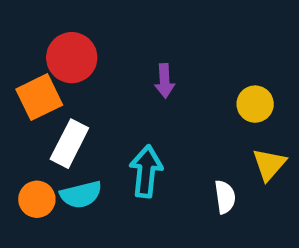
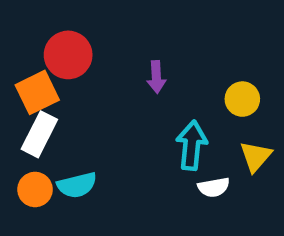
white rectangle: (69, 144) -> (39, 134), moved
cyan arrow: (146, 171) -> (192, 145), moved
white semicircle: (225, 197) -> (214, 187), turned 88

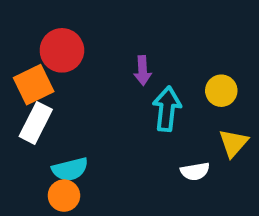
cyan arrow: (192, 145) -> (167, 109), moved
orange circle: (35, 189) -> (64, 196), moved

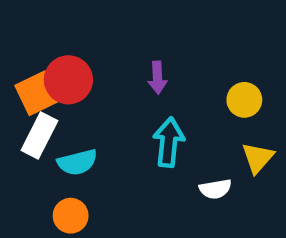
red circle: (62, 50) -> (68, 80), moved
cyan arrow: (167, 109) -> (169, 142), moved
cyan semicircle: (70, 169) -> (77, 162), moved

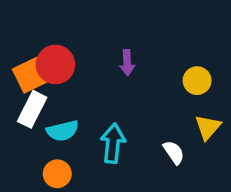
cyan arrow: (169, 142) -> (113, 143), moved
white semicircle: (215, 189) -> (174, 152), turned -115

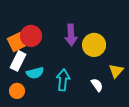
purple arrow: (127, 63) -> (71, 35), size x1.5
yellow circle: (197, 81) -> (94, 45), moved, size x1.5
orange circle: (57, 174) -> (17, 91), moved

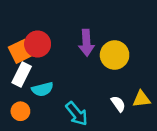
yellow triangle: (116, 71) -> (141, 99), moved, turned 42
cyan arrow: (63, 80) -> (77, 114), moved, turned 135

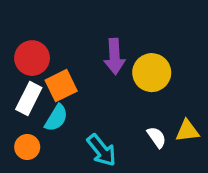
red circle: (38, 44) -> (32, 58), moved
orange square: (20, 51) -> (61, 86), moved
cyan semicircle: (42, 89) -> (56, 118), turned -45

